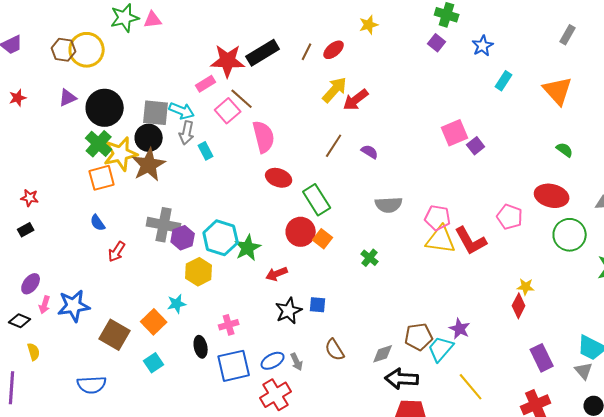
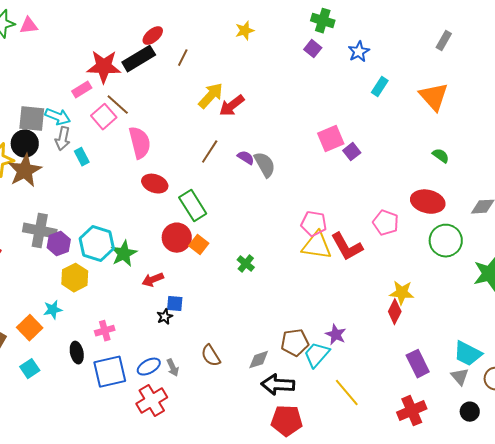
red ellipse: (334, 50) -> (153, 36), moved
gray semicircle: (389, 205) -> (265, 165), moved, turned -116
yellow star: (526, 287) -> (402, 293), size x1.4
blue square: (318, 305) -> (175, 304), moved
black star: (289, 311) -> (165, 317), size x0.6

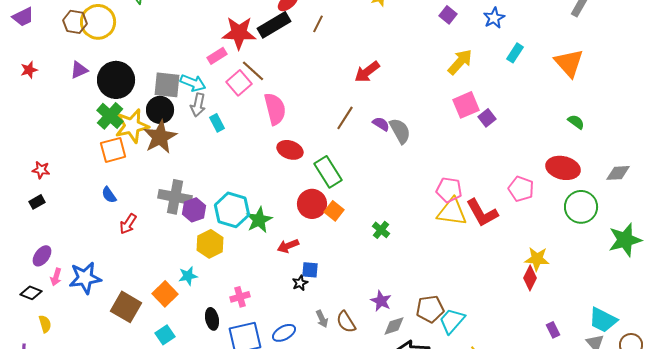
yellow arrow: (211, 96) -> (460, 62), moved
purple star: (336, 335) -> (381, 301), moved
purple rectangle: (418, 364) -> (553, 330), size x0.6
gray arrow: (173, 368) -> (322, 319), moved

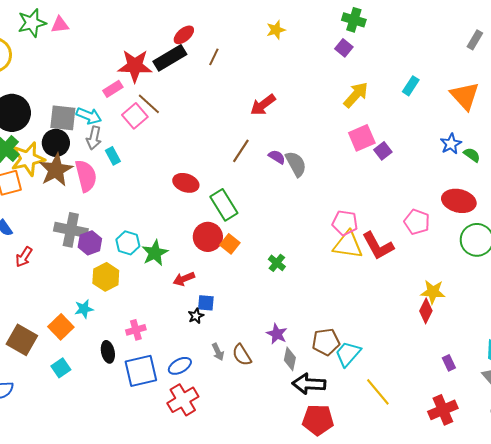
blue star: (494, 18) -> (451, 144), moved
pink semicircle: (275, 109) -> (86, 176), moved
cyan hexagon: (232, 210) -> (128, 243), size x0.7
gray diamond: (394, 326) -> (290, 359), turned -60

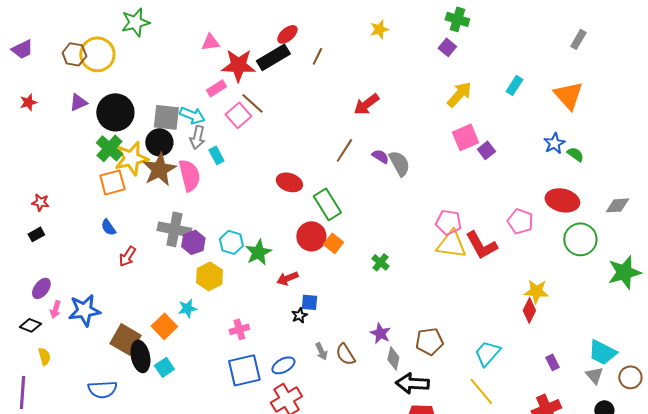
pink triangle: (60, 25) -> (210, 42), moved
black ellipse: (108, 352) -> (140, 356), moved, size x1.4
cyan trapezoid: (348, 354) -> (487, 353), moved

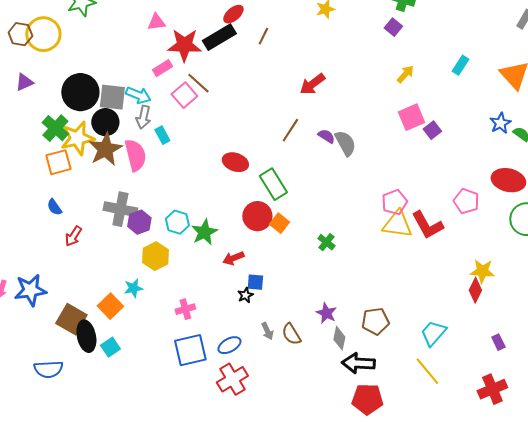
yellow arrow: (459, 94) -> (405, 74), size x0.7
black circle: (115, 112) -> (80, 92), moved
pink pentagon: (448, 222) -> (394, 202), turned -30

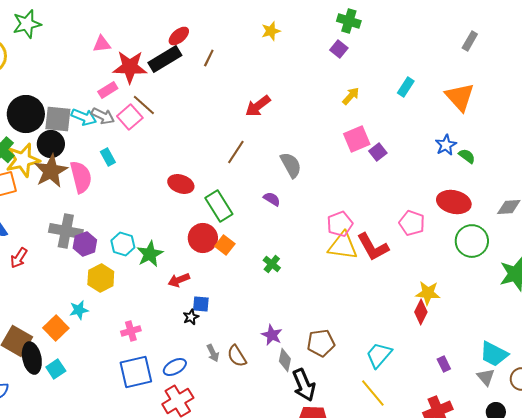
gray arrow: (143, 117) -> (103, 116), moved, turned -75
purple semicircle: (326, 136) -> (272, 199), moved
black arrow: (358, 363) -> (304, 385), turned -116

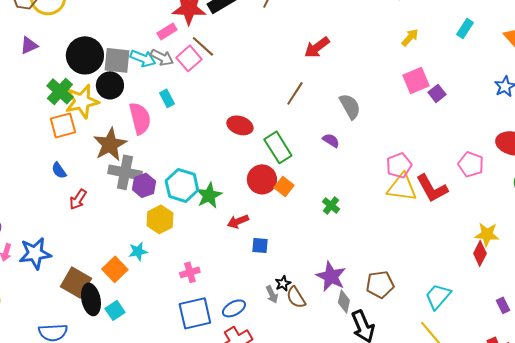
brown star: (51, 171) -> (110, 144), moved
cyan hexagon: (123, 244) -> (182, 185), size x1.4
black star: (191, 317) -> (283, 283), moved
purple star: (272, 335) -> (331, 276), size x1.4

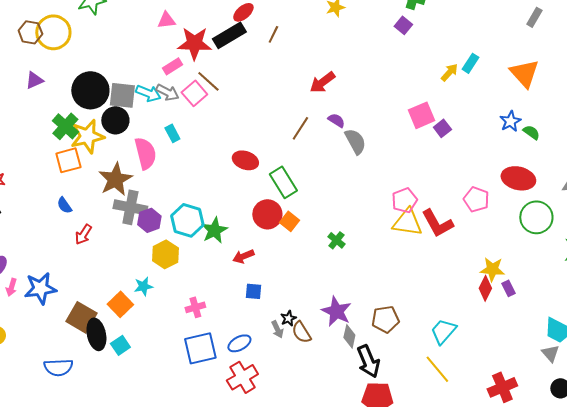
yellow arrow: (410, 37) -> (449, 72), moved
purple semicircle: (331, 140) -> (336, 120), moved
blue square: (260, 245) -> (253, 291), moved
purple rectangle: (503, 305) -> (508, 288), moved

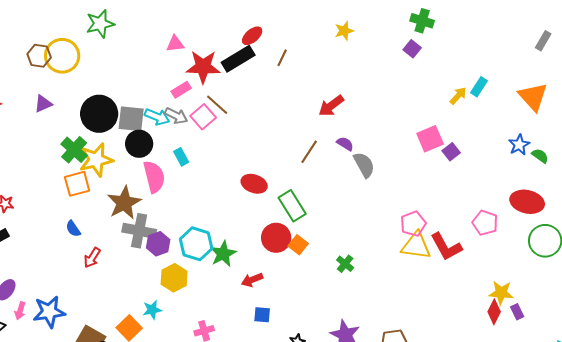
black circle: (115, 120) -> (139, 144), moved

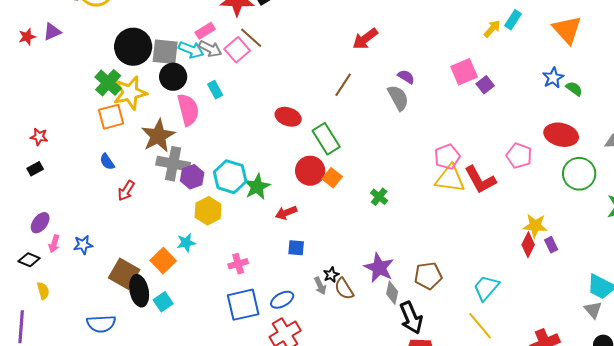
pink rectangle: (181, 90) -> (205, 31), moved
purple triangle: (43, 104) -> (52, 32), moved
purple semicircle: (345, 144) -> (406, 77), moved
blue star: (49, 312) -> (83, 245), size x0.6

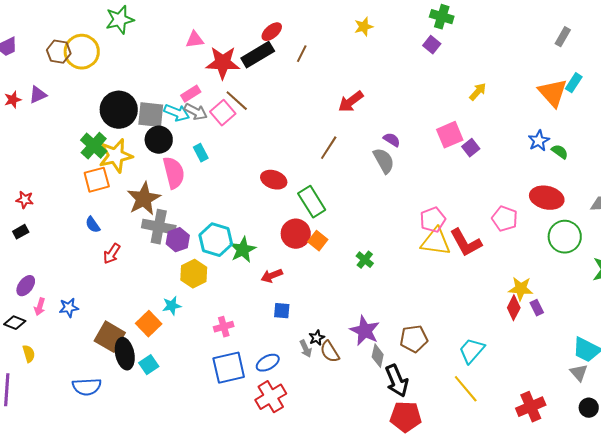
cyan rectangle: (513, 20) -> (574, 83), moved

